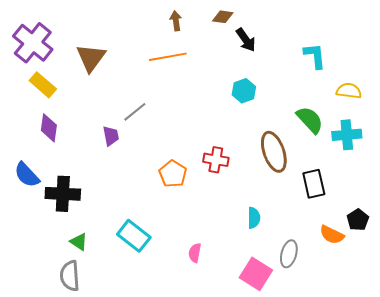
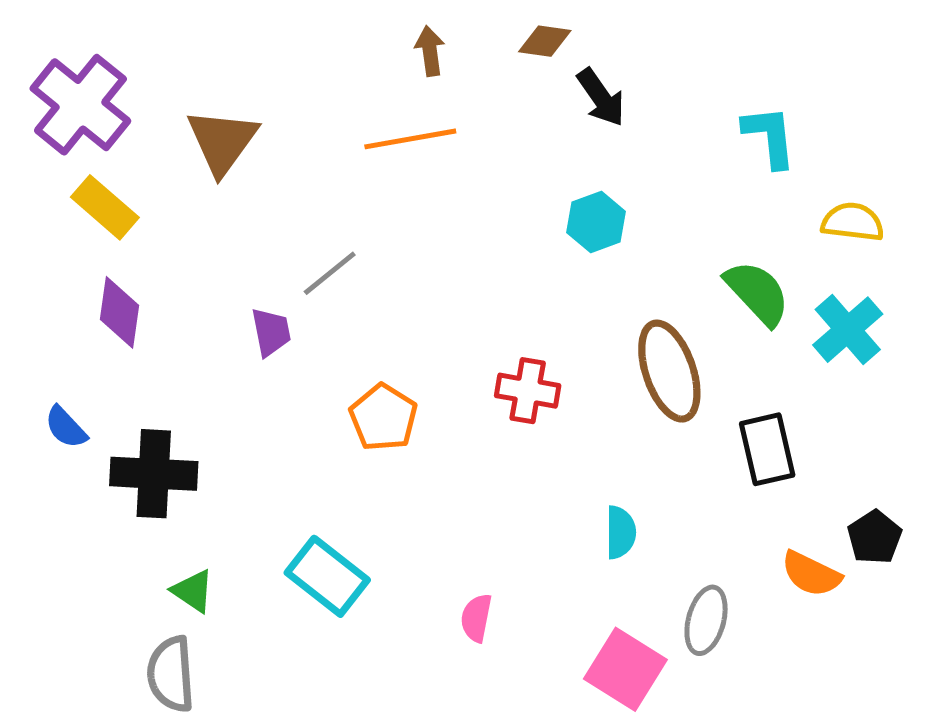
cyan cross: (347, 135) -> (848, 330), turned -36
orange pentagon: (173, 174) -> (383, 417), moved
blue semicircle: (27, 175) -> (66, 427), size x0.7

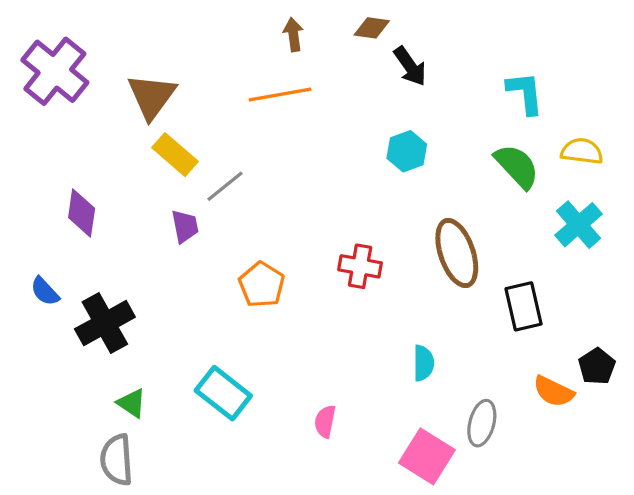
yellow rectangle: (105, 207) -> (175, 155), moved
green semicircle: (757, 293) -> (517, 166), moved
black cross: (154, 474) -> (105, 323), turned -32

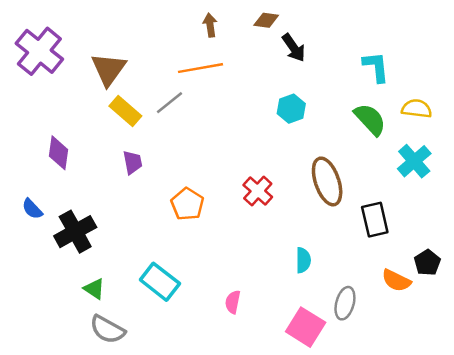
gray line: (225, 186) -> (169, 103), moved
red cross: (360, 266) -> (258, 191), turned 32
gray semicircle: (117, 460) -> (107, 329), moved, turned -57

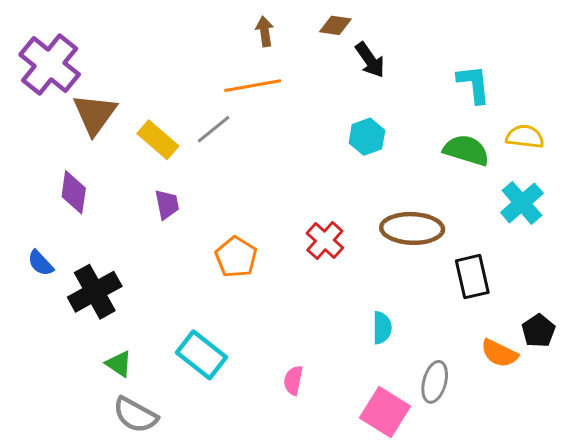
brown triangle: (109, 69) -> (95, 114), moved
green semicircle: (370, 119) -> (466, 150), turned -30
brown ellipse: (327, 181) -> (412, 228), turned -69

